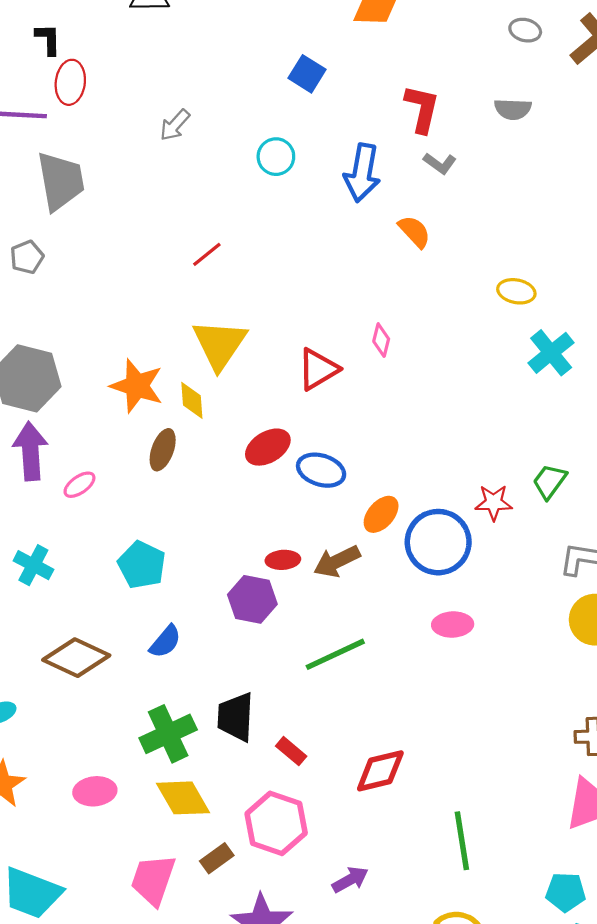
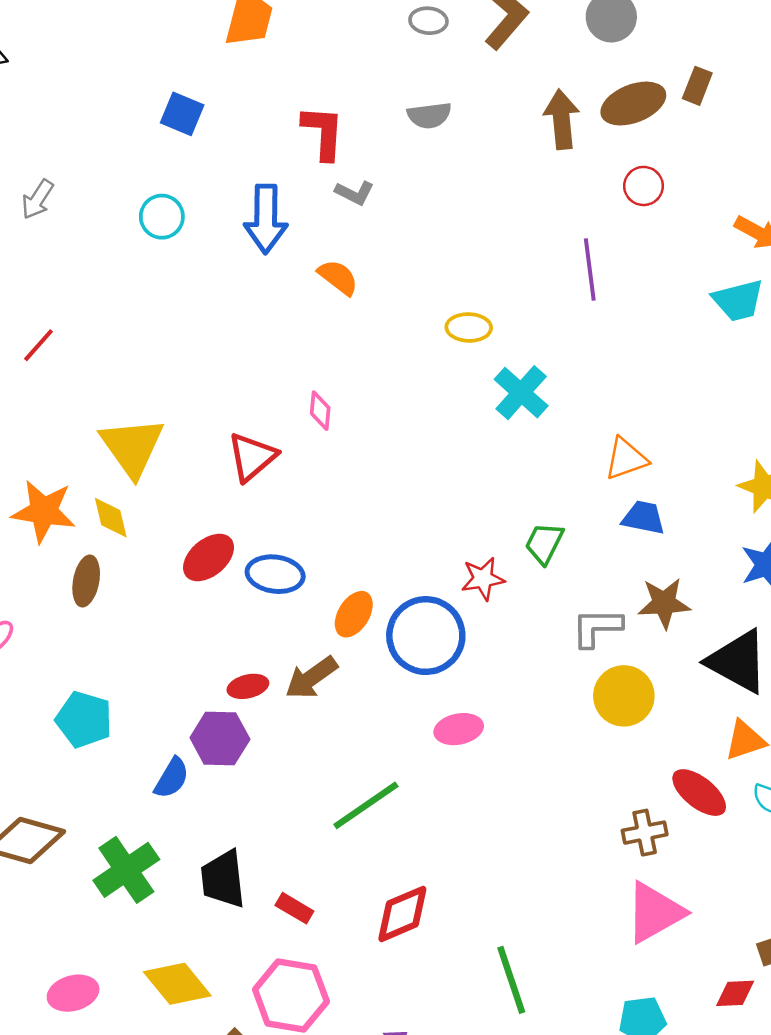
red line: (207, 254) -> (39, 345), moved
blue semicircle: (165, 642) -> (172, 778), moved
green line: (335, 654) -> (366, 805), moved
green cross: (168, 734) -> (126, 870), moved

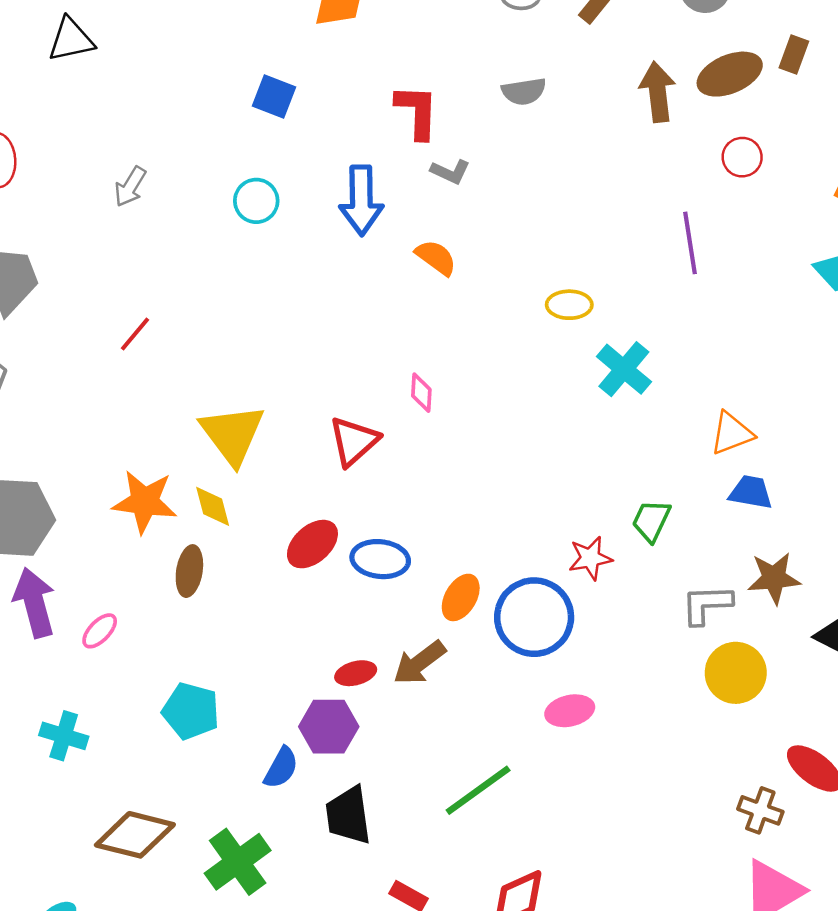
brown cross: (645, 833) -> (760, 810), turned 33
black trapezoid: (223, 879) -> (348, 815), moved

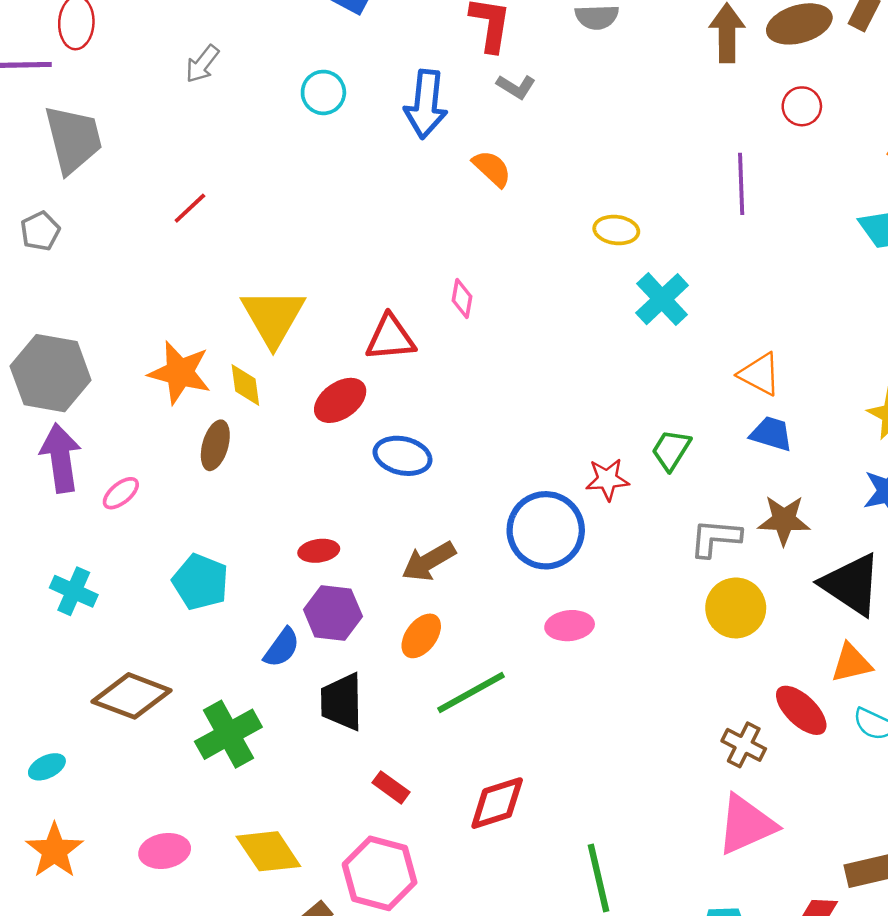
orange triangle: (732, 433) -> (760, 374), turned 42
red triangle: (354, 441) -> (390, 338), turned 30
red ellipse: (312, 544) -> (340, 400), moved
orange ellipse: (461, 597) -> (421, 636), moved
red ellipse: (356, 673) -> (319, 551), moved

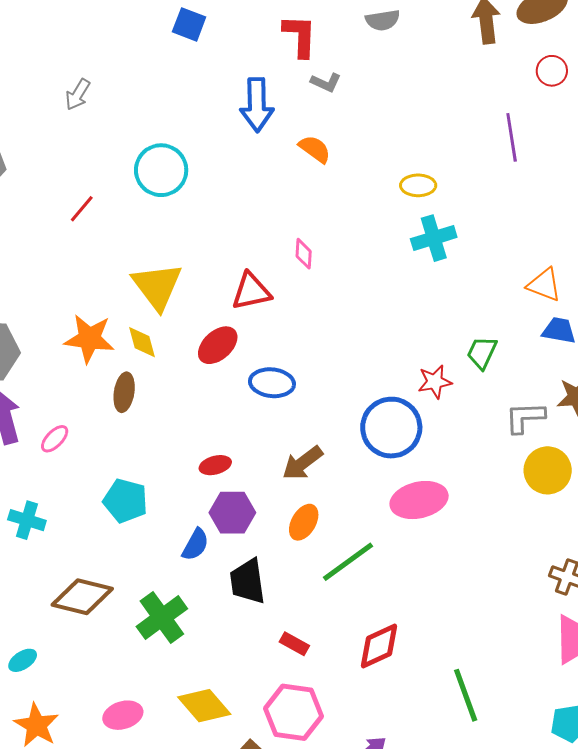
cyan circle: (323, 92) -> (161, 170), moved, size x1.5
cyan cross: (662, 299) -> (434, 238), moved, turned 33
pink ellipse: (570, 626) -> (419, 500), size x1.5

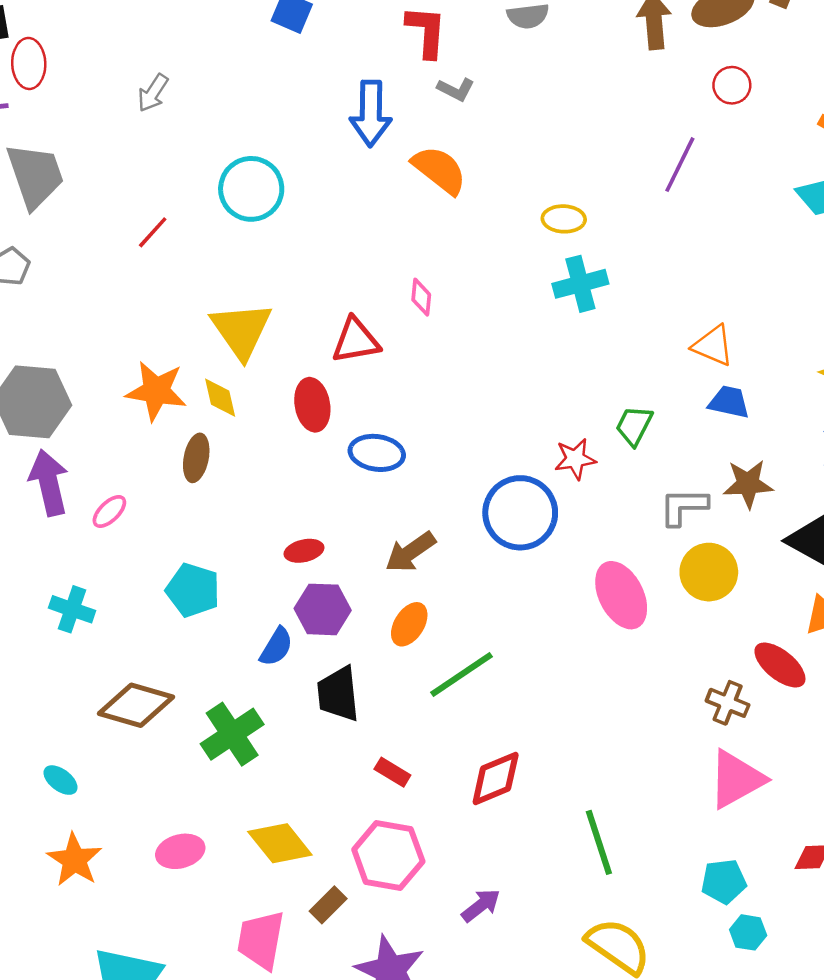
purple line: (512, 137) -> (680, 165), turned 33
orange semicircle: (315, 149) -> (439, 170), size x1.4
red ellipse: (218, 345) -> (312, 405), turned -60
pink ellipse: (419, 500) -> (621, 595), moved, turned 74
cyan ellipse: (23, 660) -> (60, 780), turned 68

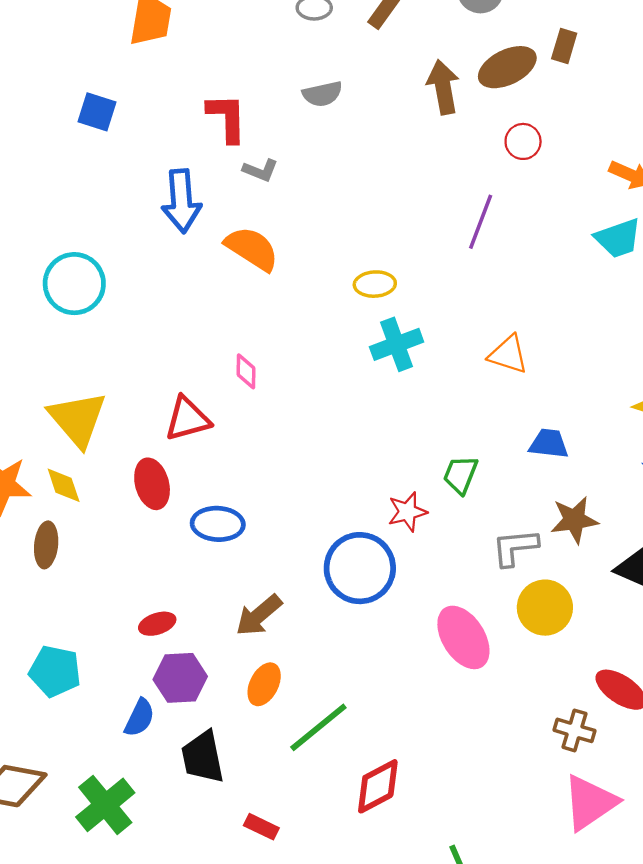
orange triangle: (713, 346) -> (508, 354), moved
red diamond: (496, 779) -> (378, 786), moved

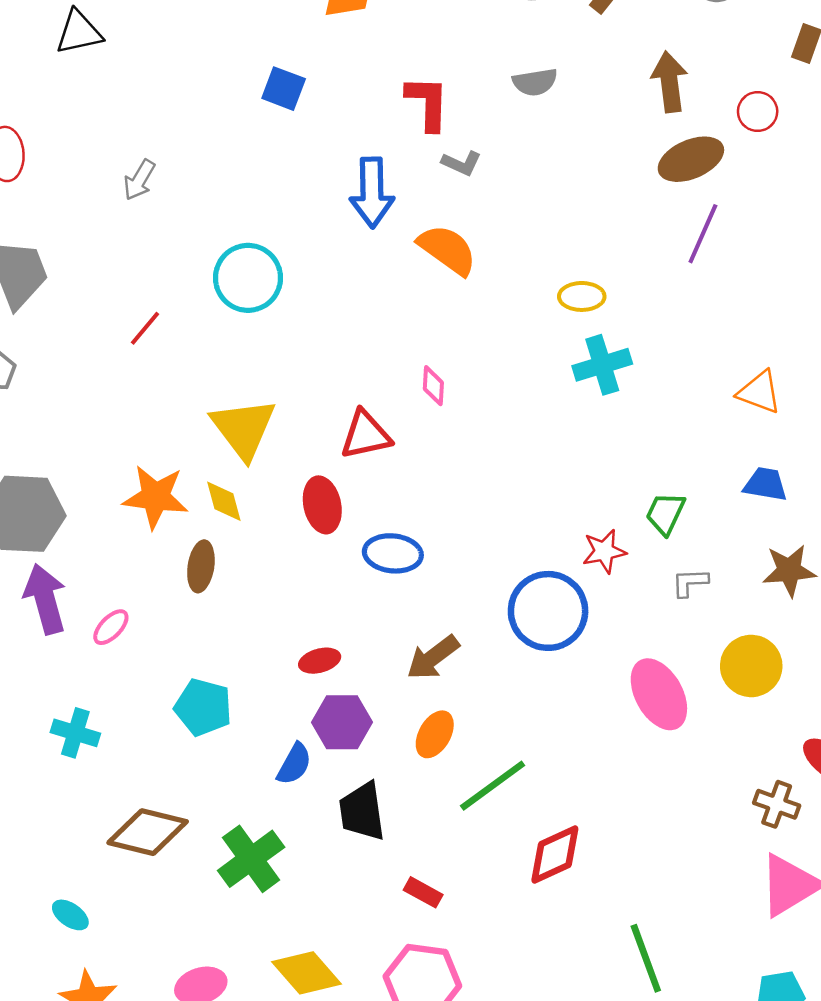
brown ellipse: (507, 67) -> (691, 159), moved
red circle: (523, 141) -> (758, 111), moved
orange triangle: (508, 354) -> (759, 392), moved
gray L-shape: (515, 547) -> (690, 583), moved, size x0.7

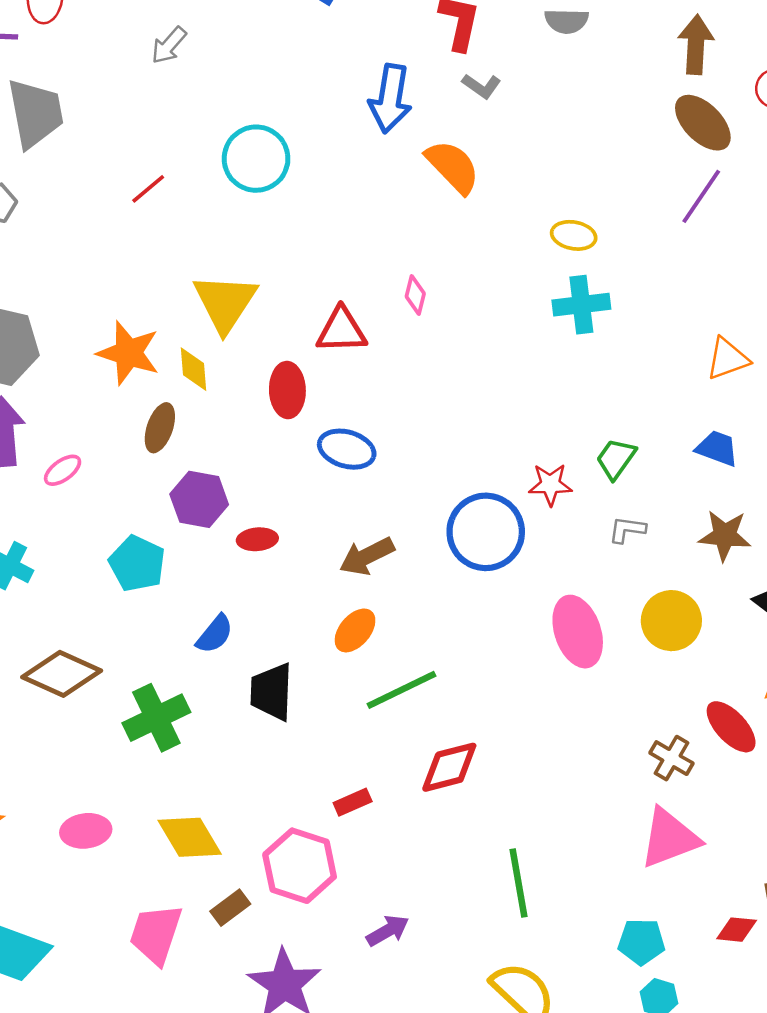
brown ellipse: (691, 159) -> (703, 123), turned 58
orange triangle: (759, 392) -> (728, 359), turned -51
purple hexagon: (342, 722) -> (199, 499), moved
red rectangle: (423, 892) -> (353, 802), moved, turned -63

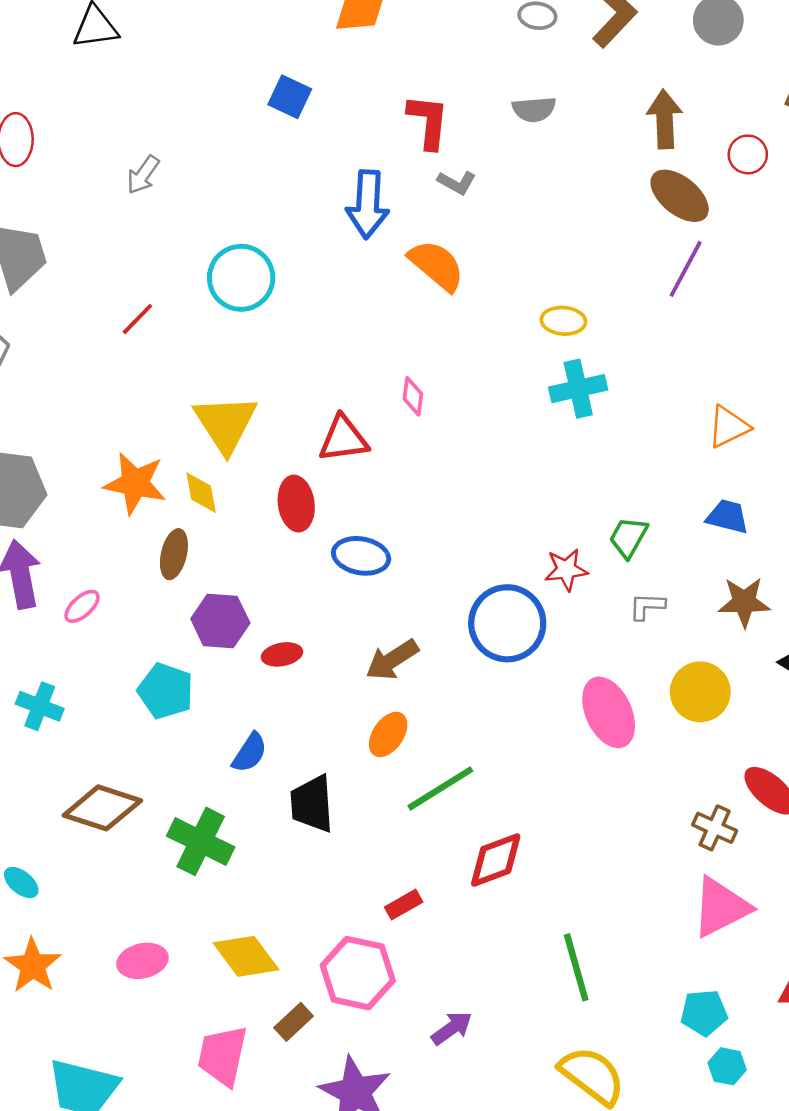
green cross: (156, 718) -> (201, 841), turned -32

